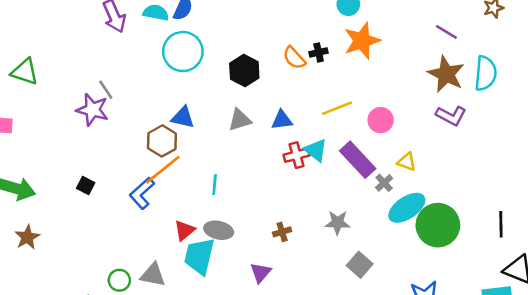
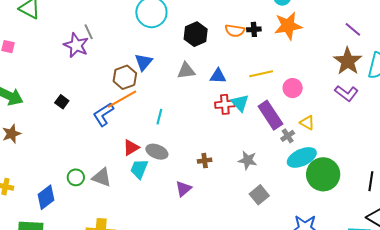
orange semicircle: (294, 58) -> (235, 31), turned -48
blue triangle: (183, 117) -> (143, 62), turned 48
cyan trapezoid: (199, 256) -> (139, 169), size x0.7

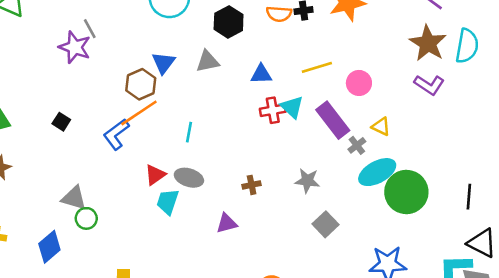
gray triangle: (186, 71) -> (208, 61), moved
gray triangle: (102, 177) -> (74, 198), moved
purple triangle: (183, 189) -> (227, 223), turned 30

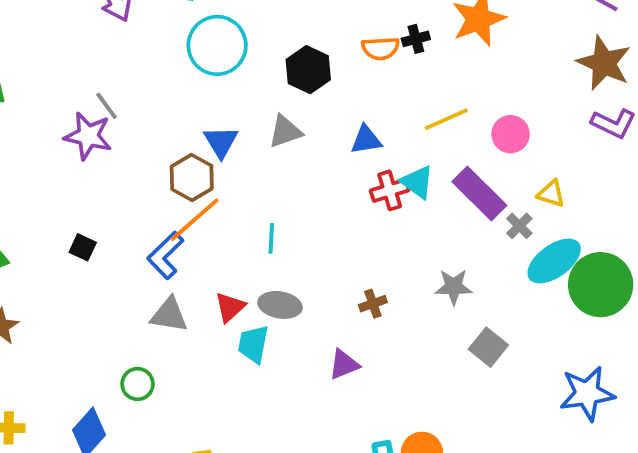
gray triangle: (74, 198) -> (169, 315), moved

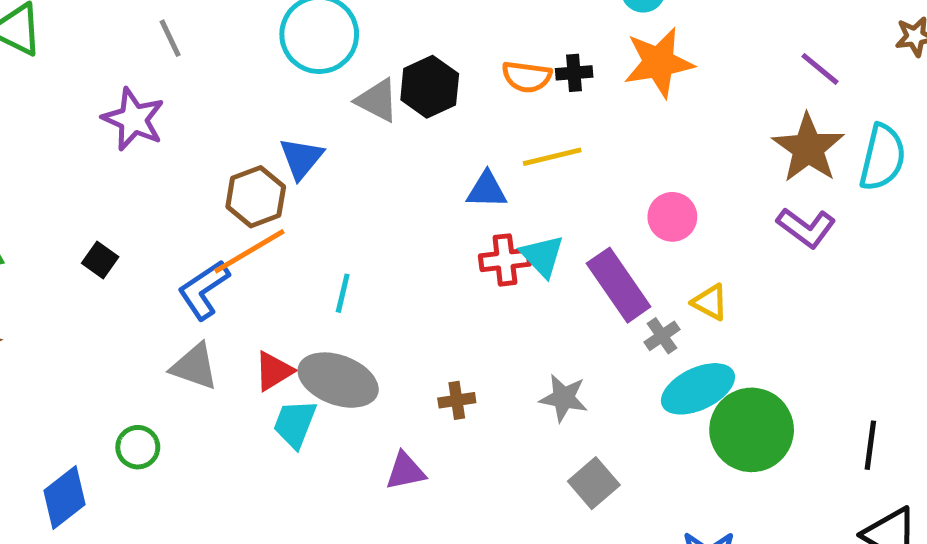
gray line: (107, 106) -> (170, 38), moved
yellow line: (446, 119) -> (552, 157), moved
gray triangle: (285, 131) -> (377, 100), moved, turned 36
gray ellipse: (280, 305) -> (338, 380), size x1.4

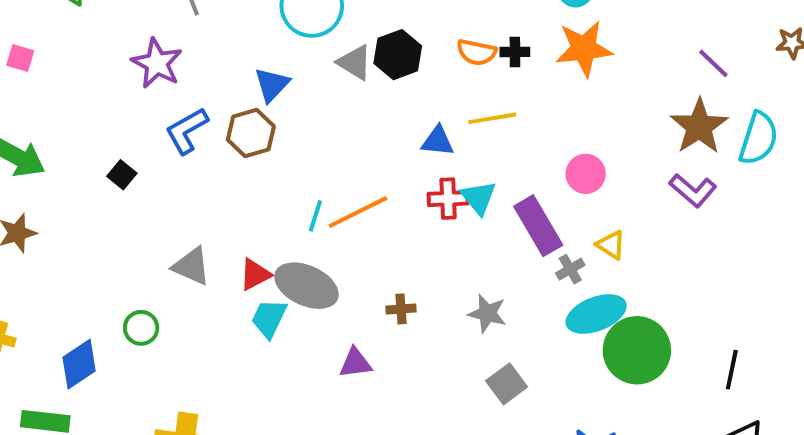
blue triangle: (301, 158) -> (272, 85), moved
orange line: (249, 251) -> (358, 212), moved
blue L-shape: (204, 290) -> (187, 131), moved

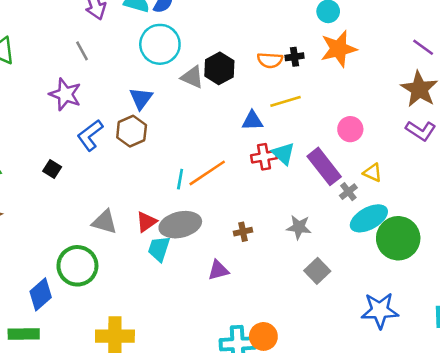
gray ellipse: (306, 286) -> (180, 225), turned -30
green circle: (141, 328) -> (77, 266), size x1.8

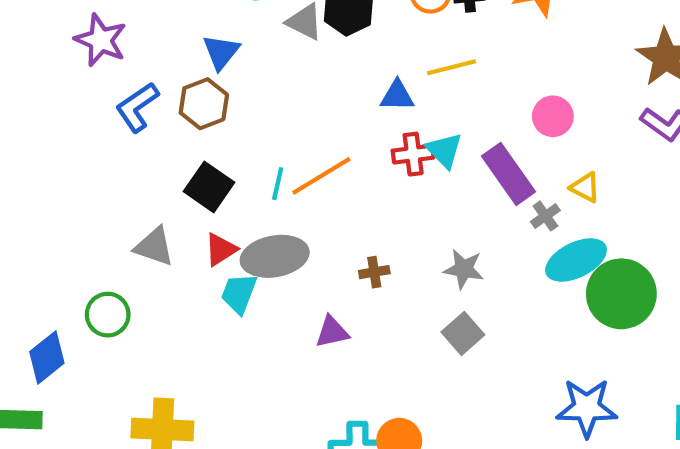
black square: (52, 169) -> (209, 187), moved, size x1.6
green circle: (77, 266) -> (108, 315), size x0.7
gray square: (317, 271) -> (463, 333), moved

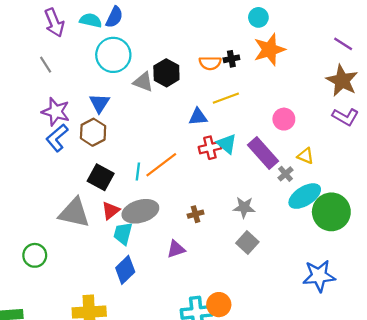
purple star: (101, 40) -> (56, 112), moved
gray triangle: (154, 247) -> (74, 213), size x1.4
green circle: (108, 315) -> (35, 255), moved
blue diamond: (47, 357) -> (125, 270), moved

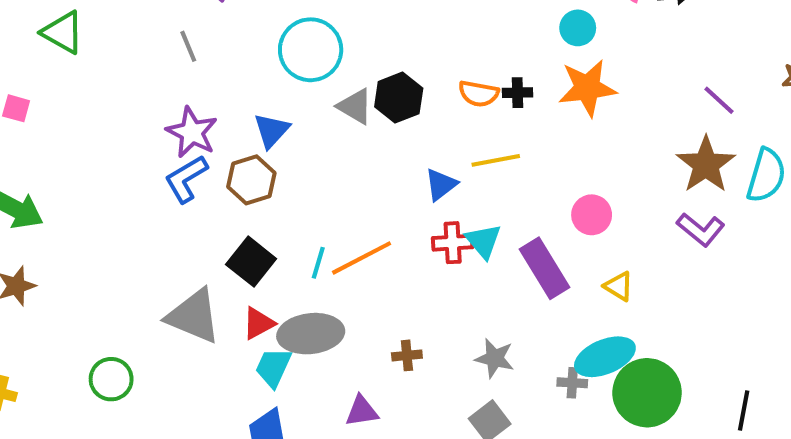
blue triangle: (198, 117) -> (441, 185), turned -42
gray cross: (286, 174) -> (572, 383), moved, turned 35

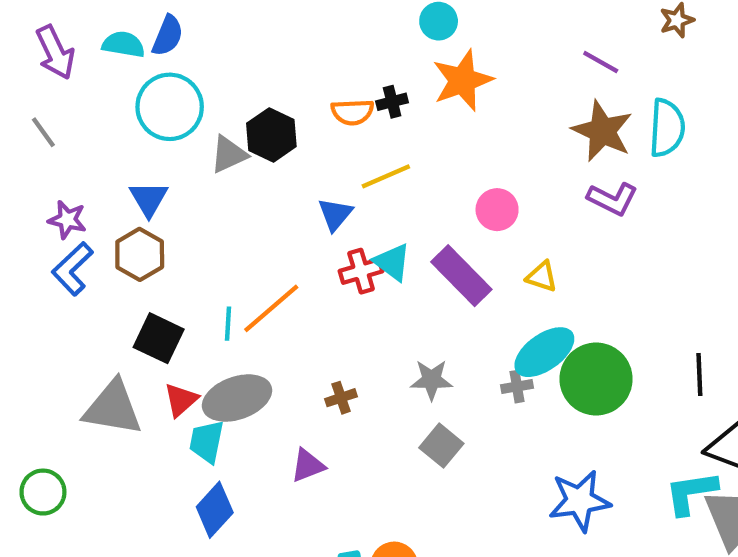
gray triangle: (355, 106) -> (229, 154), turned -42
purple star: (192, 132) -> (67, 220), size x0.7

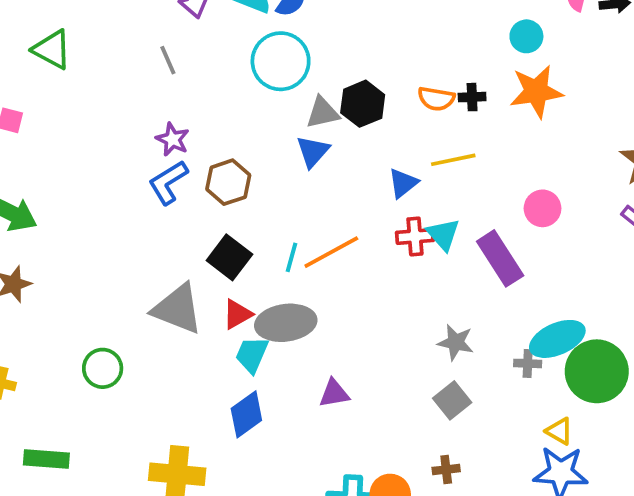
blue triangle: (149, 199) -> (313, 151), moved
yellow triangle: (542, 277) -> (559, 431), moved
brown cross: (341, 398) -> (446, 470), moved

